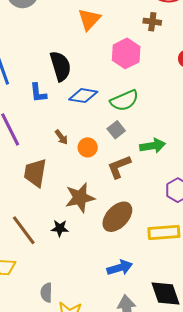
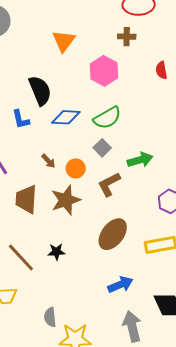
brown star: (80, 198) -> (66, 200), moved

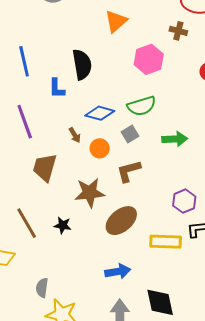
blue diamond: (66, 117) -> (100, 113), moved
green arrow: (140, 160) -> (175, 139), moved
brown star: (66, 200) -> (90, 193), moved

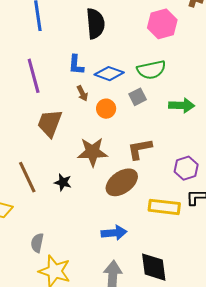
blue L-shape: (57, 88) -> (76, 65), moved
brown L-shape: (129, 171) -> (140, 149), moved

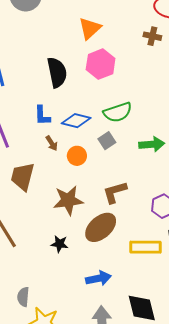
pink hexagon: (162, 24) -> (101, 64), moved
black star: (63, 182) -> (60, 244), moved

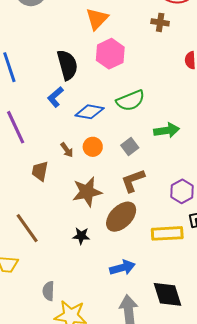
blue L-shape: (42, 116) -> (55, 97), moved, turned 55
gray square: (107, 141) -> (130, 147), moved
brown arrow: (52, 143) -> (67, 150), moved
brown trapezoid: (23, 177) -> (40, 171), size x0.7

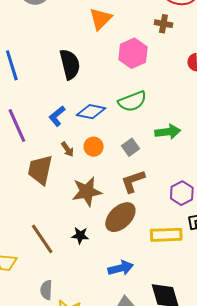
pink hexagon: (110, 54) -> (133, 53), moved
blue L-shape: (55, 97) -> (57, 116), moved
brown trapezoid: (40, 171) -> (40, 170), size x1.5
brown line: (27, 228) -> (42, 239), moved

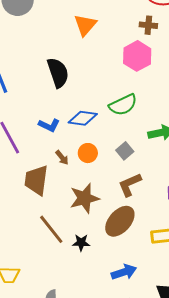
pink hexagon: (133, 53) -> (137, 56), moved
blue L-shape: (57, 116) -> (49, 125), turned -110
brown line: (42, 239) -> (51, 229), moved

